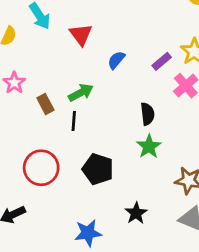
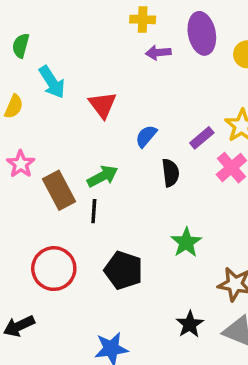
brown rectangle: (45, 104) -> (59, 190), size x1.5
black semicircle: (147, 114) -> (170, 173), moved
black star: (136, 213) -> (190, 324), moved

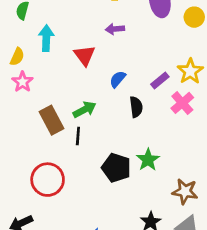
purple arrow: (158, 53) -> (115, 29), moved
cyan arrow: (52, 82) -> (46, 38), turned -145
pink star: (21, 164) -> (22, 82), moved
black pentagon: (123, 270) -> (116, 168), moved

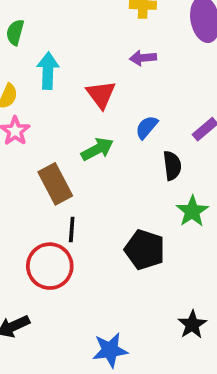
green arrow: (85, 110) -> (97, 149), moved
black line: (78, 136) -> (72, 230), moved
green star: (148, 160) -> (192, 211), moved

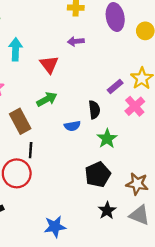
blue semicircle: (147, 127) -> (72, 126), moved, turned -140
black pentagon: (145, 250) -> (98, 175), moved, turned 30

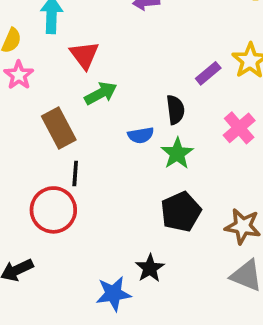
red triangle: (49, 64) -> (84, 55), moved
pink cross: (135, 106) -> (239, 128), moved
green star: (107, 139) -> (177, 153), moved
black star: (107, 210) -> (150, 268), moved

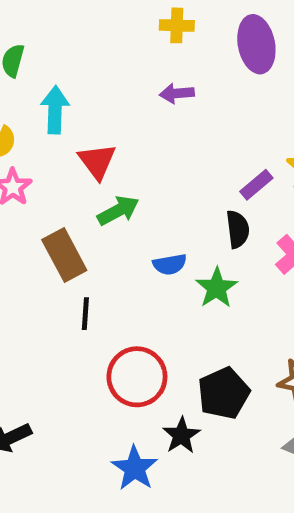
black semicircle: (175, 110) -> (238, 229), moved
red circle: (53, 210) -> (137, 377), moved
black pentagon: (181, 212) -> (224, 393), moved
blue star: (113, 294) -> (135, 468), turned -30

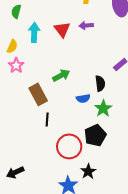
red triangle: (97, 161) -> (62, 29), moved
black semicircle: (238, 229) -> (100, 83), moved
black pentagon: (224, 393) -> (95, 135), moved

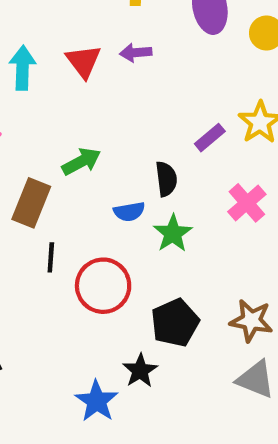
brown rectangle: (38, 94) -> (31, 203), turned 50
black pentagon: (95, 135) -> (175, 323), moved
red circle: (69, 146) -> (103, 286), moved

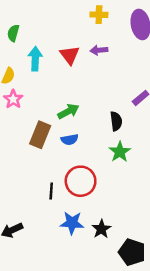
blue semicircle: (129, 212) -> (70, 140), moved
black line: (51, 257) -> (51, 191), moved
black pentagon: (175, 323) -> (132, 252), moved, turned -30
blue star: (97, 401) -> (72, 223), moved, turned -30

